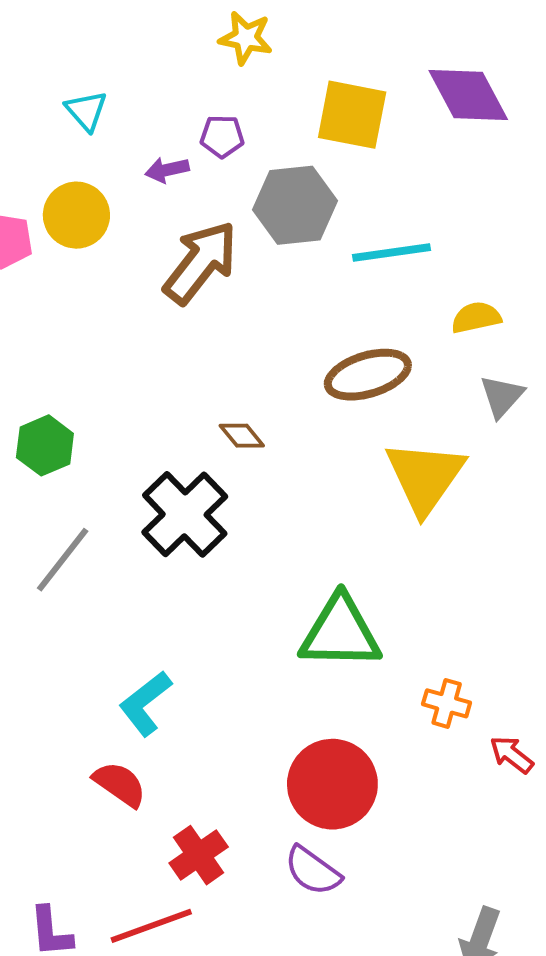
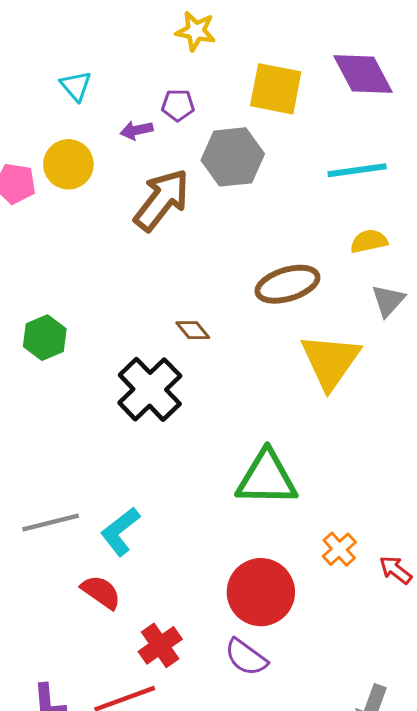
cyan line: (391, 253) -> (357, 170), moved
gray line: (63, 560) -> (51, 523), moved, turned 38
orange cross: (447, 703) -> (339, 549), moved, turned 32

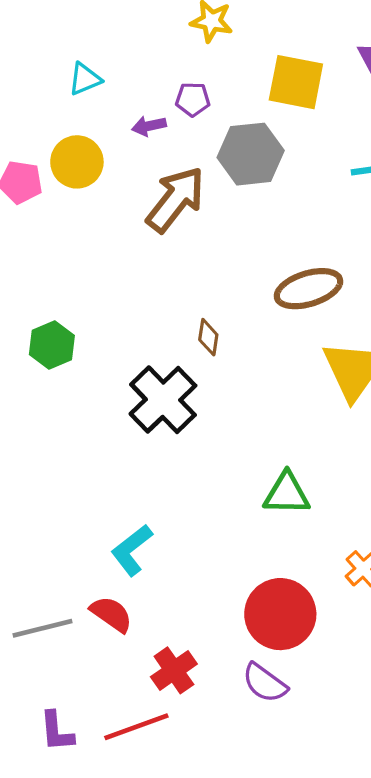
cyan triangle: (76, 86) -> (85, 79), turned 48
brown diamond: (193, 330) -> (208, 337), turned 48
green triangle: (267, 478) -> (287, 494), size x0.7
gray line: (51, 523) -> (43, 628), moved

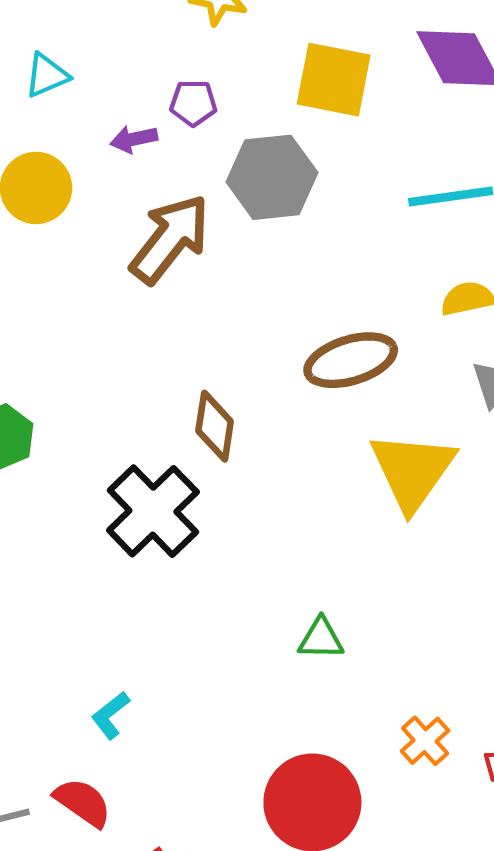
brown diamond: (208, 337) -> (215, 426), size x1.4
green triangle: (287, 494) -> (321, 639), size x0.7
cyan L-shape: (132, 550) -> (110, 715), size x0.7

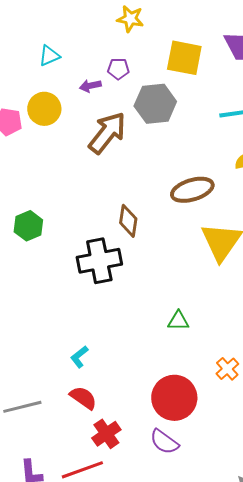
black cross: (153, 511) -> (99, 261), turned 33
red semicircle: (83, 802) -> (83, 398), moved

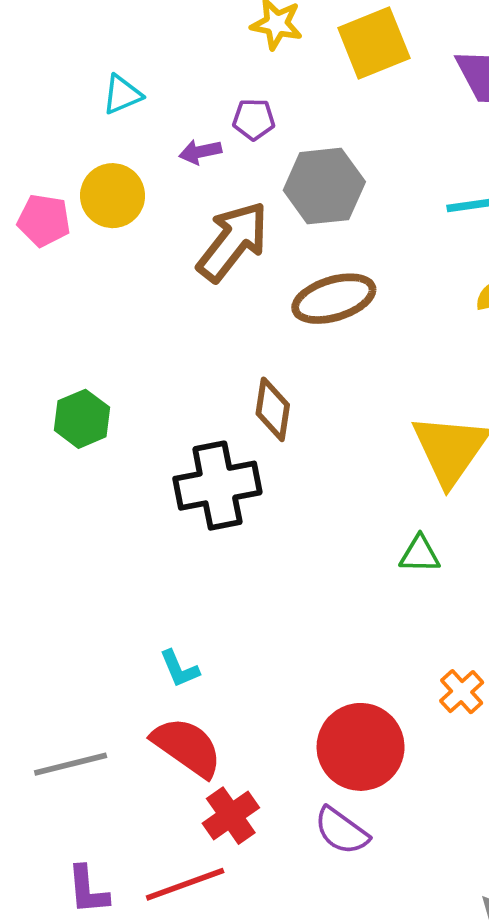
yellow square: (184, 58) -> (374, 43), moved, turned -33
brown ellipse: (192, 190) -> (334, 299), moved
green triangle: (178, 321) -> (420, 554), moved
cyan L-shape: (79, 357) -> (179, 669), turned -75
red semicircle: (83, 398) -> (187, 747), size x1.4

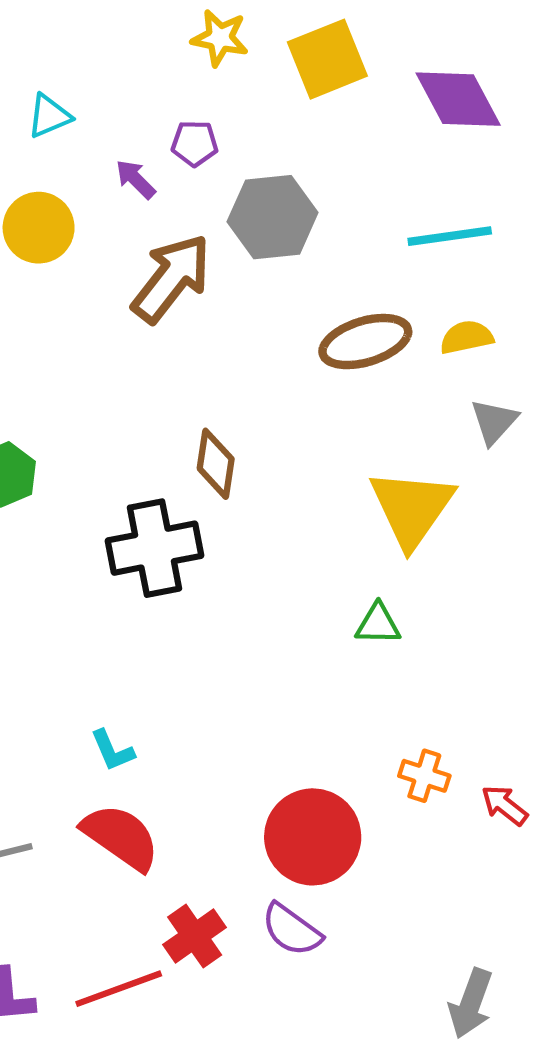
purple arrow: (200, 152) -> (136, 179), turned 57
brown ellipse: (334, 299) -> (365, 342), moved
orange cross: (462, 692) -> (424, 776), turned -30
red cross: (231, 816) -> (195, 936), moved

